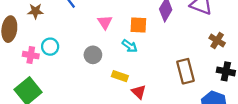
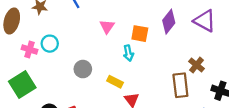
brown cross: (217, 40) -> (197, 65), moved
cyan arrow: (130, 46) -> (128, 53), turned 35
gray circle: (93, 55) -> (83, 69), moved

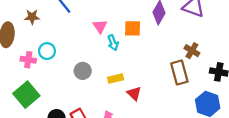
cyan arrow: (128, 53) -> (113, 43), moved
yellow rectangle: (115, 82) -> (116, 79), turned -32

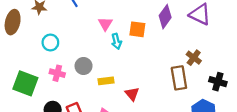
pink cross: (28, 60) -> (57, 73), moved
yellow rectangle: (116, 79) -> (106, 81), moved
green square: (26, 95) -> (25, 83), turned -35

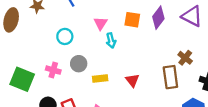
orange square: (137, 29) -> (132, 20), moved
cyan circle: (50, 43) -> (65, 36), moved
red triangle: (132, 94) -> (132, 80), moved

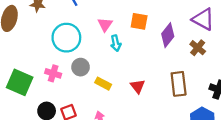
purple diamond: (158, 18) -> (168, 35), moved
cyan circle: (65, 36) -> (66, 38), size x1.6
brown cross: (185, 58) -> (198, 48), moved
yellow rectangle: (100, 79) -> (103, 84), turned 32

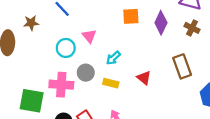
pink triangle: (105, 25) -> (89, 36), moved
cyan circle: (66, 38) -> (66, 48), size x0.7
cyan arrow: (116, 43) -> (113, 58), moved, turned 72
pink cross: (53, 73) -> (61, 85), size x1.5

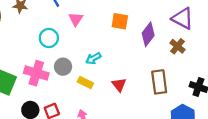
pink triangle: (89, 36) -> (76, 19), moved

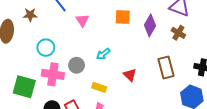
cyan circle: (49, 38) -> (46, 48), moved
yellow rectangle: (85, 83) -> (99, 87), moved

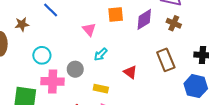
pink triangle: (82, 20) -> (89, 29), moved
purple diamond: (150, 25) -> (144, 19), turned 35

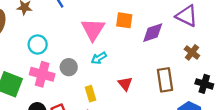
brown cross: (174, 23) -> (192, 52), moved
pink triangle: (89, 29) -> (93, 29), size x1.6
yellow rectangle: (101, 89) -> (91, 94), turned 48

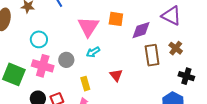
brown rectangle: (165, 80) -> (152, 55), moved

